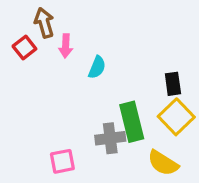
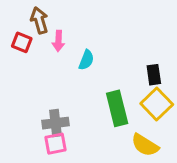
red square: (24, 47) -> (22, 42), turned -30
gray cross: (110, 138) -> (55, 123), moved

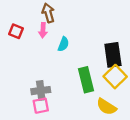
brown arrow: (39, 20) -> (48, 13), moved
black rectangle: (154, 75) -> (113, 55), size x1.6

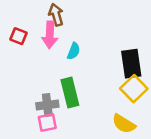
pink arrow: (43, 30) -> (50, 35), size x1.5
green rectangle: (86, 80) -> (70, 92), moved

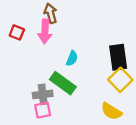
cyan semicircle: (74, 51) -> (72, 58), moved
green rectangle: (70, 92) -> (63, 83), turned -40

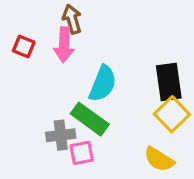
cyan semicircle: (72, 58) -> (103, 84), size x1.6
pink square: (43, 110) -> (82, 153), moved

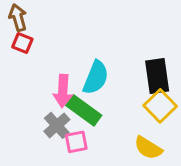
brown arrow: (72, 19) -> (18, 18), moved
pink arrow: (64, 45) -> (63, 91), moved
gray cross: (61, 135) -> (57, 125), turned -35

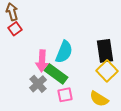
red square: (22, 43) -> (15, 29), turned 32
pink square: (76, 142) -> (65, 95), moved

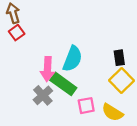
black rectangle: (105, 51) -> (119, 58), size x0.6
pink square: (65, 95) -> (86, 106), moved

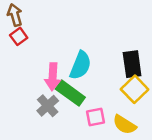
black rectangle: (119, 58) -> (132, 64), size x1.5

